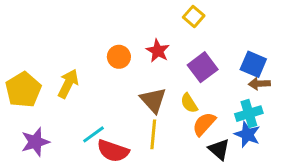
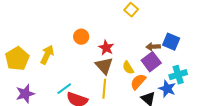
red star: (158, 51) -> (106, 48), moved
purple square: (203, 67) -> (151, 62), moved
brown arrow: (259, 84) -> (153, 47), moved
cyan cross: (249, 114) -> (178, 75), moved

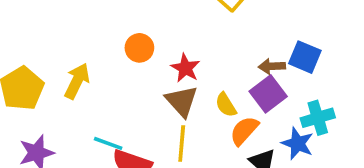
cyan line: (64, 89) -> (108, 143), turned 56

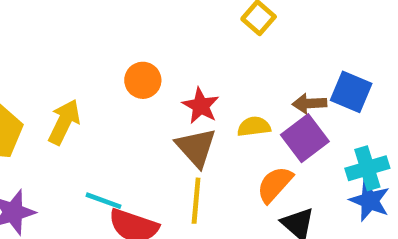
yellow semicircle: (226, 105) -> (254, 127), moved, turned 115
blue star: (298, 143) -> (370, 201), moved

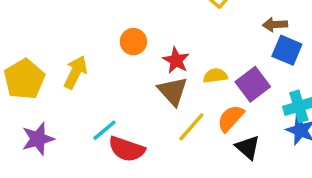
brown arrow: (309, 103) -> (275, 25), moved
cyan line: (103, 201) -> (104, 130), turned -60
yellow line: (196, 201) -> (191, 127), moved, turned 36

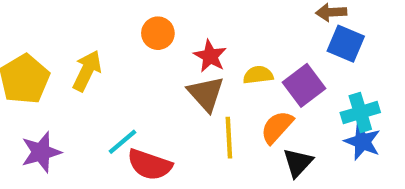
yellow line: (191, 127) -> (229, 138), turned -44
black triangle: (248, 147) -> (298, 163), turned 32

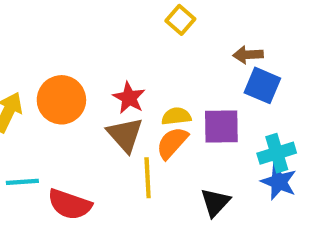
orange circle: (158, 33) -> (61, 100), moved, size x1.5
purple square: (304, 85) -> (221, 126), turned 36
orange semicircle: (277, 127) -> (172, 143), moved
cyan line: (122, 142) -> (22, 182), moved, turned 36

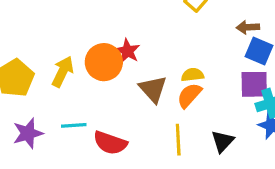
red star: (129, 98) -> (128, 51), moved
purple square: (221, 126) -> (254, 84), moved
yellow line: (148, 178) -> (178, 140), moved

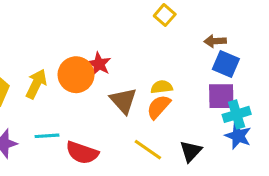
yellow line: (178, 140) -> (148, 150), turned -52

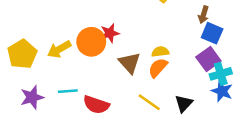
brown arrow: (215, 41) -> (203, 15), turned -70
red star: (99, 64) -> (110, 33), turned 30
yellow arrow: (36, 84) -> (59, 49), turned -145
purple square: (221, 96) -> (208, 59), turned -35

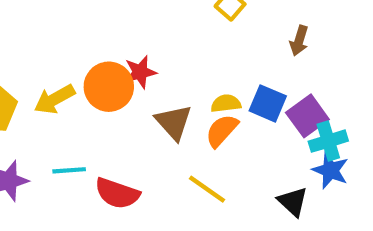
blue square: (212, 33) -> (268, 103), moved
black triangle: (184, 103) -> (293, 202), moved, turned -30

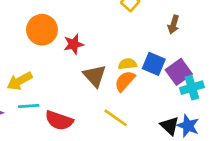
orange circle: (109, 87) -> (42, 30), moved
yellow arrow: (54, 99) -> (20, 81), moved
blue star: (330, 170) -> (188, 126), moved

